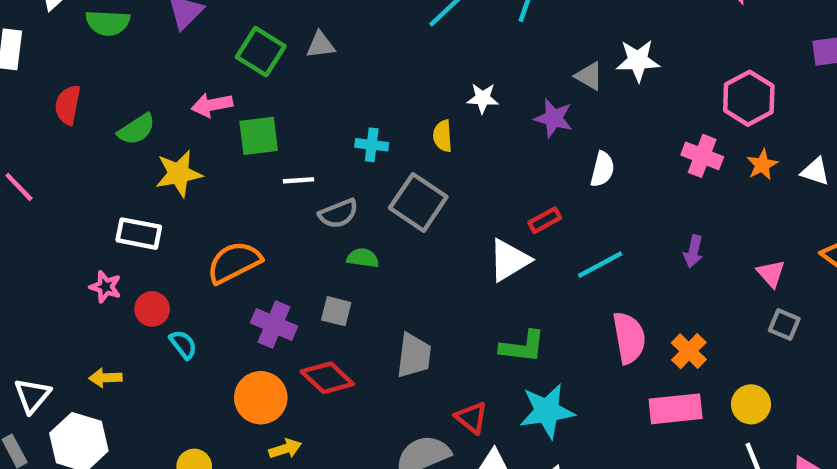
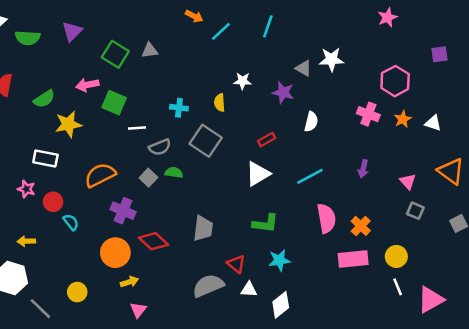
green square: (259, 136) -> (114, 103), turned 30
red rectangle: (545, 220) -> (267, 139), moved
gray square: (336, 311) -> (148, 178), moved, turned 30
cyan star: (547, 411) -> (279, 260), size x0.7

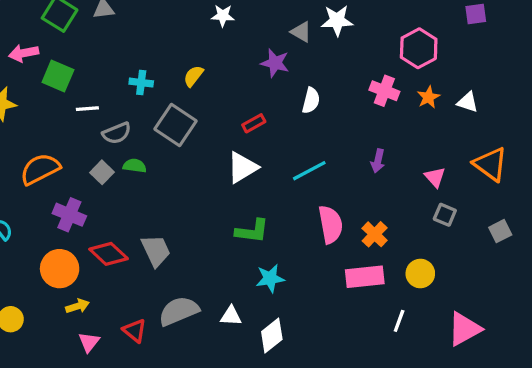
white star: (242, 81) -> (223, 16), moved
yellow semicircle: (220, 103) -> (193, 76), turned 42
gray trapezoid: (203, 228) -> (156, 251), moved, turned -32
red triangle: (236, 264) -> (135, 331), moved
white line: (398, 287) -> (399, 321), moved, turned 42

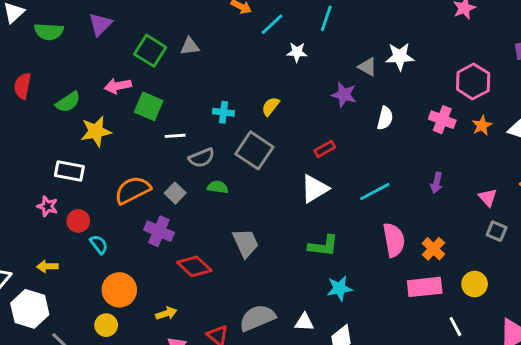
white semicircle: (311, 100) -> (385, 118), moved
gray square: (102, 172) -> (175, 193), moved
gray trapezoid: (156, 251) -> (246, 243), moved
orange circle: (60, 269) -> (119, 290), moved
white line: (399, 321) -> (455, 327), turned -48

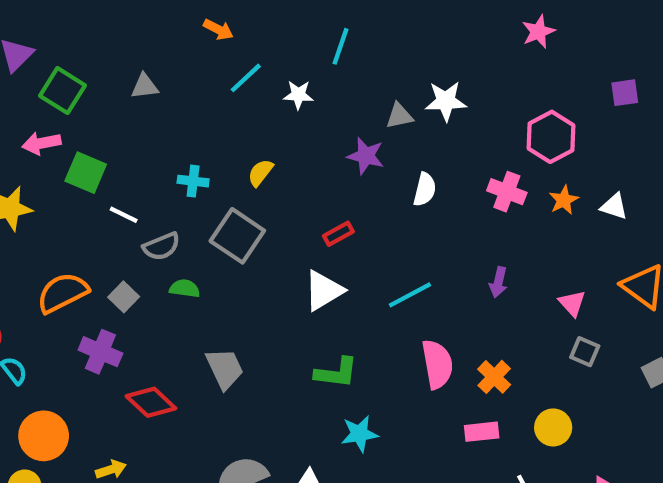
cyan line: (272, 24) -> (246, 78), moved
green square: (150, 51) -> (63, 91), moved
gray triangle: (367, 67) -> (399, 116), turned -42
white line: (175, 136) -> (124, 215), turned 30
pink rectangle: (425, 287) -> (482, 432), size x0.7

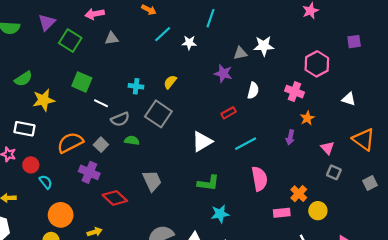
pink arrow: (41, 143) -> (95, 14), moved
orange star: (564, 200) -> (307, 118), moved
red rectangle: (338, 234) -> (229, 113), moved
orange cross: (494, 377) -> (299, 194), moved

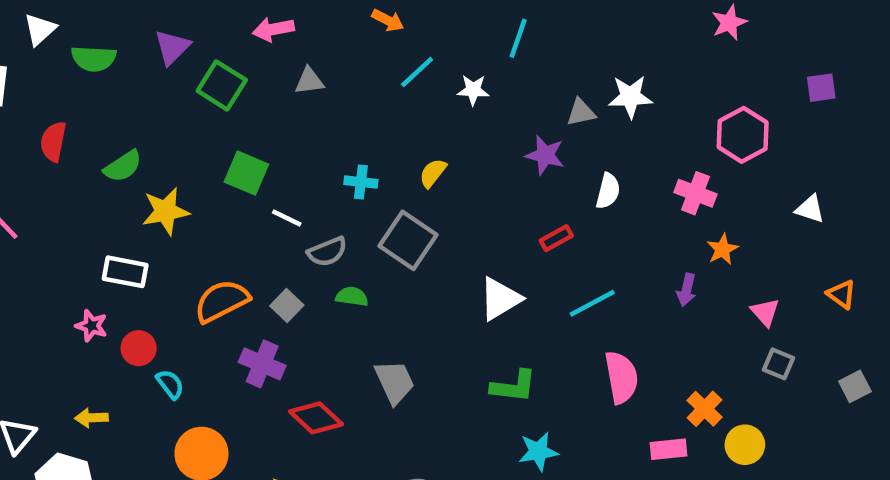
orange triangle: (364, 139) -> (841, 294), size x0.6

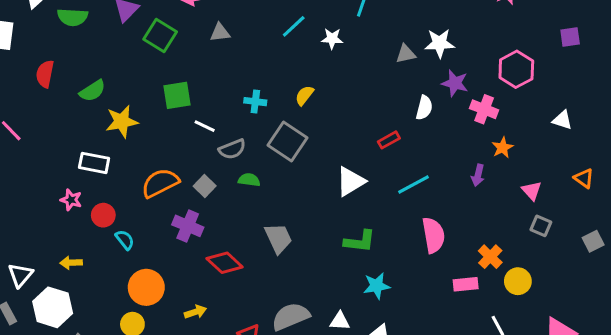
purple star: (545, 155) -> (455, 83), moved
green square: (246, 173) -> (177, 95), turned -32

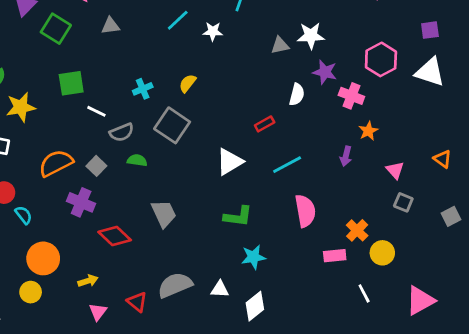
cyan cross: (255, 102) -> (143, 89), turned -30
white triangle: (562, 120) -> (430, 72), moved, size x1.6

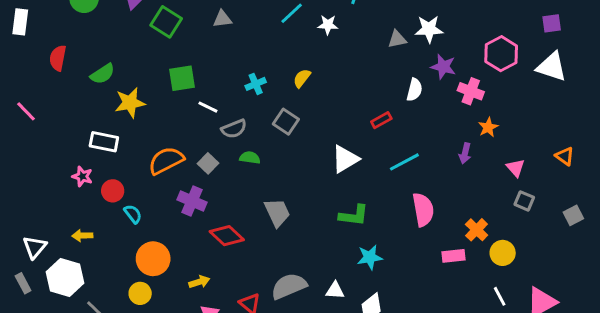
gray square: (172, 125) -> (286, 122), size x0.7
white line: (364, 293) -> (500, 296), moved

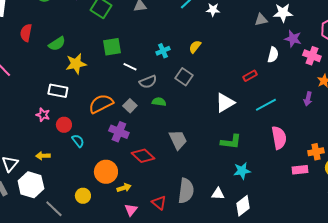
orange cross: (477, 230) -> (316, 152), turned 35
orange circle: (153, 259) -> (106, 172), moved
gray semicircle: (289, 286) -> (186, 191), turned 120

